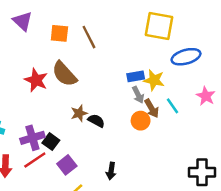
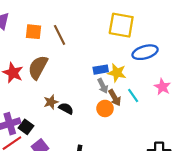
brown semicircle: (64, 74) -> (38, 67), turned 70

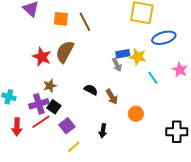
gray arrow: (103, 86) -> (117, 65), moved
brown arrow: (115, 98) -> (112, 97), moved
brown star: (51, 102) -> (50, 86), moved
orange circle: (105, 108) -> (136, 114), moved

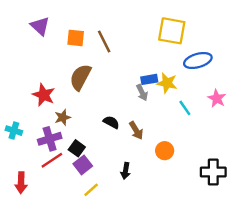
red star: (42, 57) -> (44, 95), moved
black square: (54, 107) -> (77, 148), moved
red arrow: (17, 127) -> (21, 183), moved

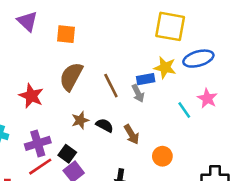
brown line: (104, 42) -> (111, 86), moved
yellow star: (167, 83) -> (165, 68), moved
pink star: (217, 98) -> (207, 98), moved
brown star: (63, 117) -> (80, 120), moved

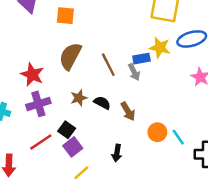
cyan line: (184, 110) -> (178, 137), moved
purple cross: (38, 143) -> (38, 104), moved

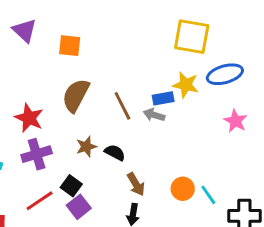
gray arrow: (134, 72) -> (154, 115), turned 133
brown arrow: (128, 111) -> (136, 184), moved

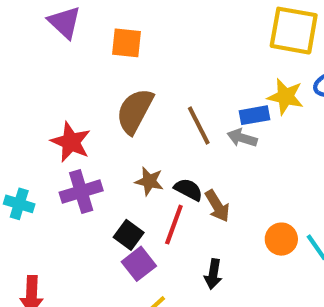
brown star: (86, 147) -> (149, 181), turned 30
brown arrow: (136, 184) -> (217, 206), moved
red line: (40, 201) -> (174, 225), moved, turned -36

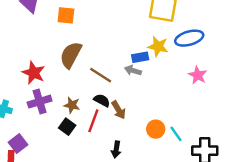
brown line: (199, 125) -> (101, 75), moved, turned -30
brown star: (149, 181) -> (72, 105), moved
purple square: (139, 264) -> (18, 143), moved

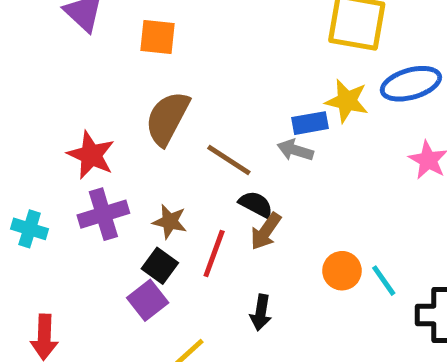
black semicircle: (102, 100) -> (256, 204), moved
brown arrow: (119, 110) -> (266, 231), turned 66
purple square: (18, 143) -> (148, 300), moved

